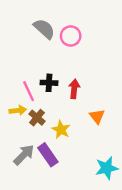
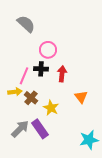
gray semicircle: (44, 29) -> (26, 24), moved
pink circle: (71, 36) -> (48, 50), moved
pink line: (29, 91) -> (24, 76), turned 48

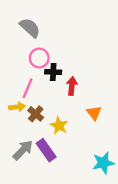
pink circle: (48, 50) -> (39, 58), moved
black cross: (41, 69) -> (53, 72), moved

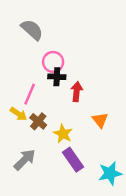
pink circle: (39, 58) -> (53, 62), moved
yellow arrow: (17, 107) -> (18, 114), turned 42
purple rectangle: (46, 150) -> (73, 160), moved

